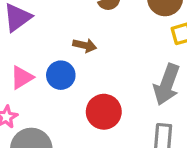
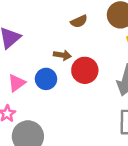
red circle: (104, 112) -> (85, 70), moved

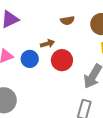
brown arrow: (62, 55) -> (47, 44), turned -40

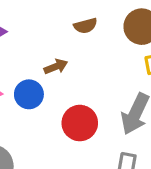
red circle: (62, 60) -> (80, 123), moved

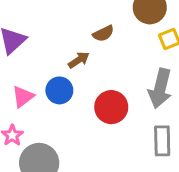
brown semicircle: (85, 26) -> (103, 33), moved

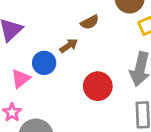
blue circle: (59, 90) -> (44, 63), moved

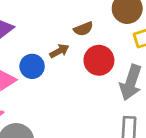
red circle: (98, 86) -> (99, 60), moved

